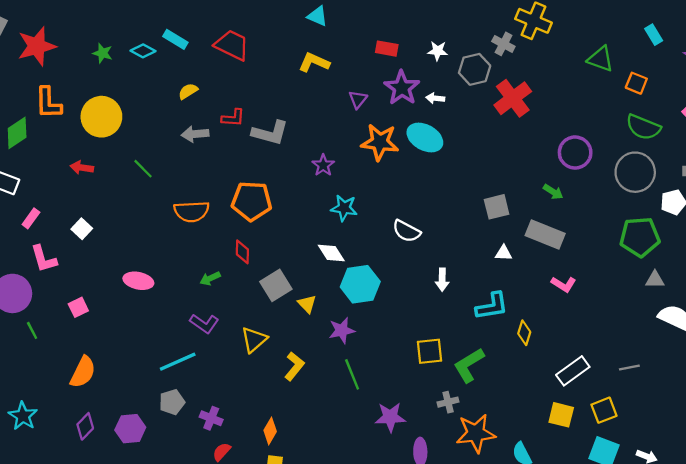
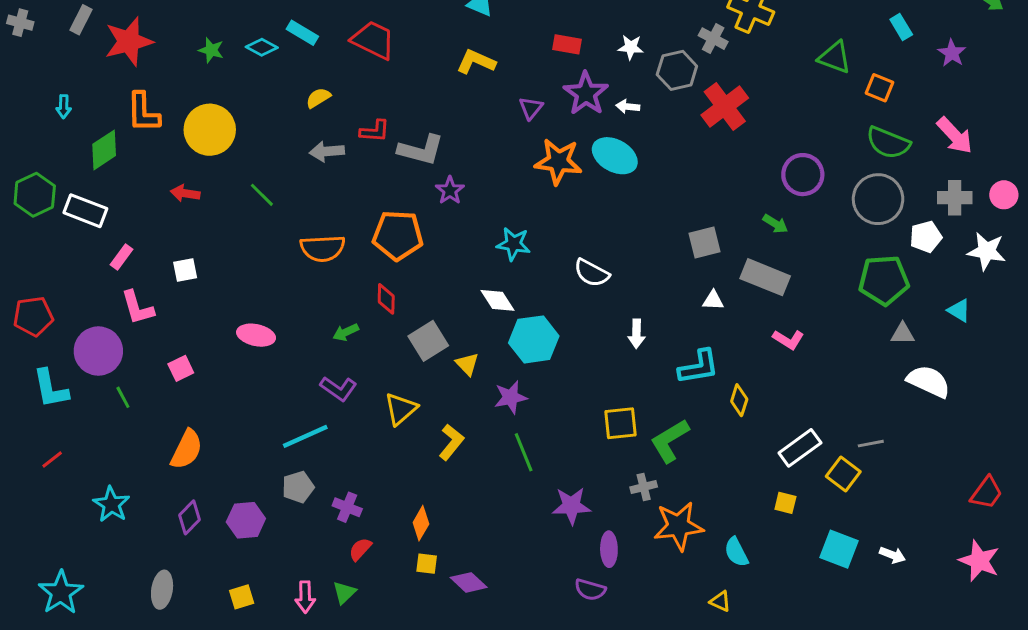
purple star: (323, 165) -> (450, 190), moved
white square: (82, 229) -> (185, 270), turned 36
yellow square: (604, 410) -> (843, 474), moved, turned -32
yellow square: (561, 415) -> (785, 503), size x0.7

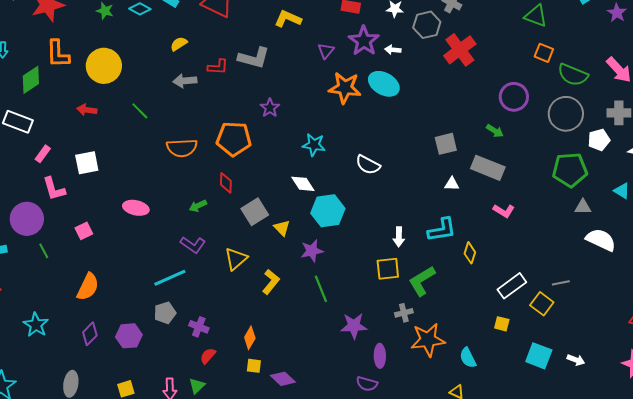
orange square: (879, 88) -> (544, 53), moved
gray L-shape: (421, 150) -> (254, 58), moved
white square: (185, 270) -> (87, 163), size x1.4
white arrow: (636, 334) -> (399, 237), moved

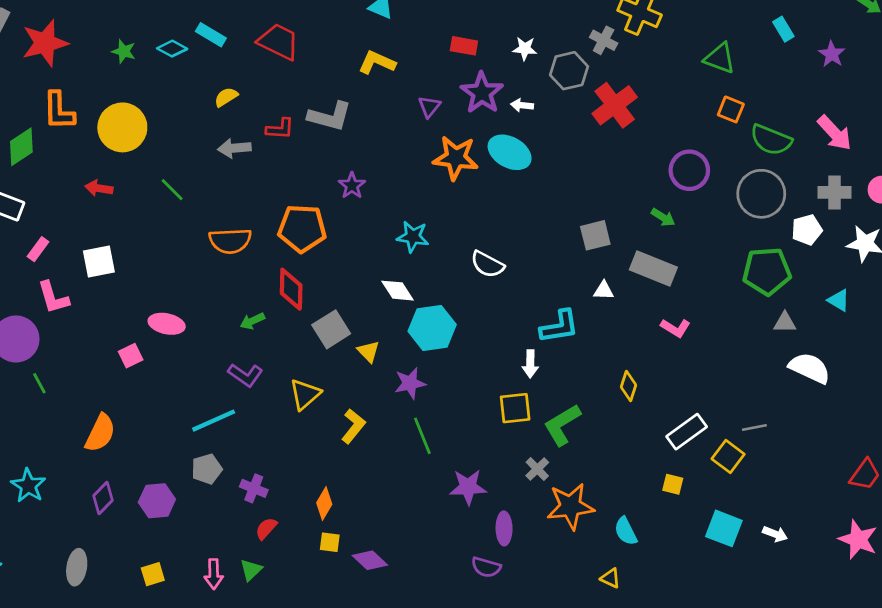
red diamond: (226, 183) -> (291, 289), size x1.4
cyan L-shape: (442, 230) -> (559, 327), moved
pink square: (84, 231) -> (131, 356), moved
gray cross: (404, 313) -> (537, 469), turned -30

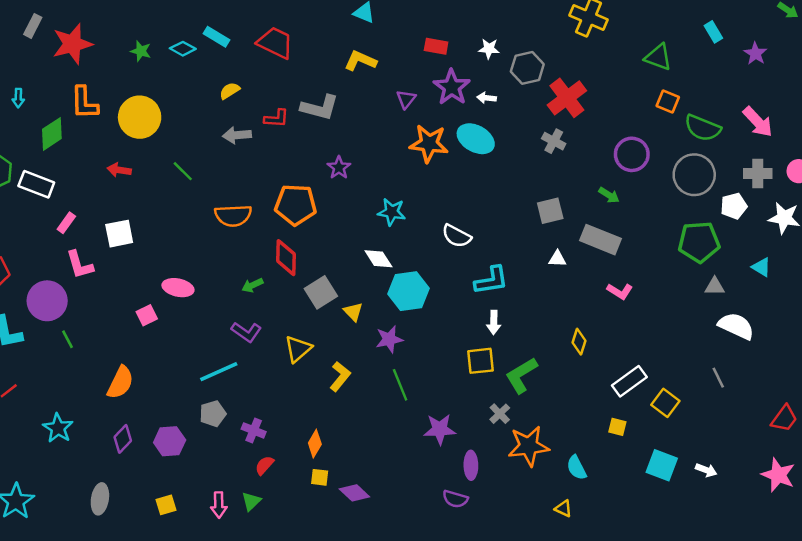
gray cross: (604, 40) -> (554, 141), moved
cyan L-shape: (559, 327) -> (491, 280), moved
gray line: (754, 427) -> (718, 378), moved, turned 75

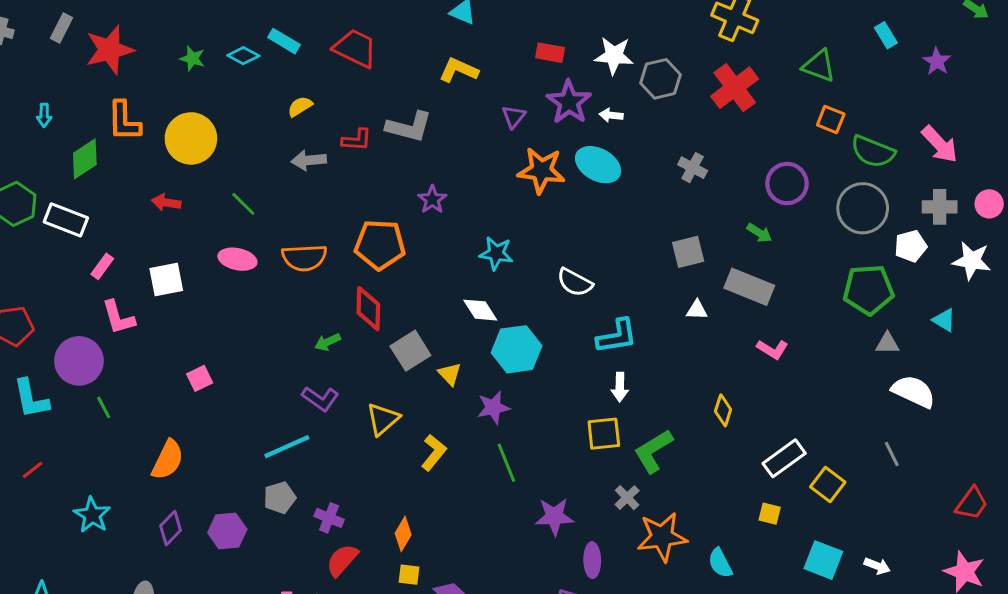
white star: (489, 49) -> (614, 56), size x1.5
red cross: (567, 98) -> (735, 88), moved
pink ellipse: (178, 288) -> (237, 259), moved
red semicircle: (264, 465) -> (342, 560), size x1.4

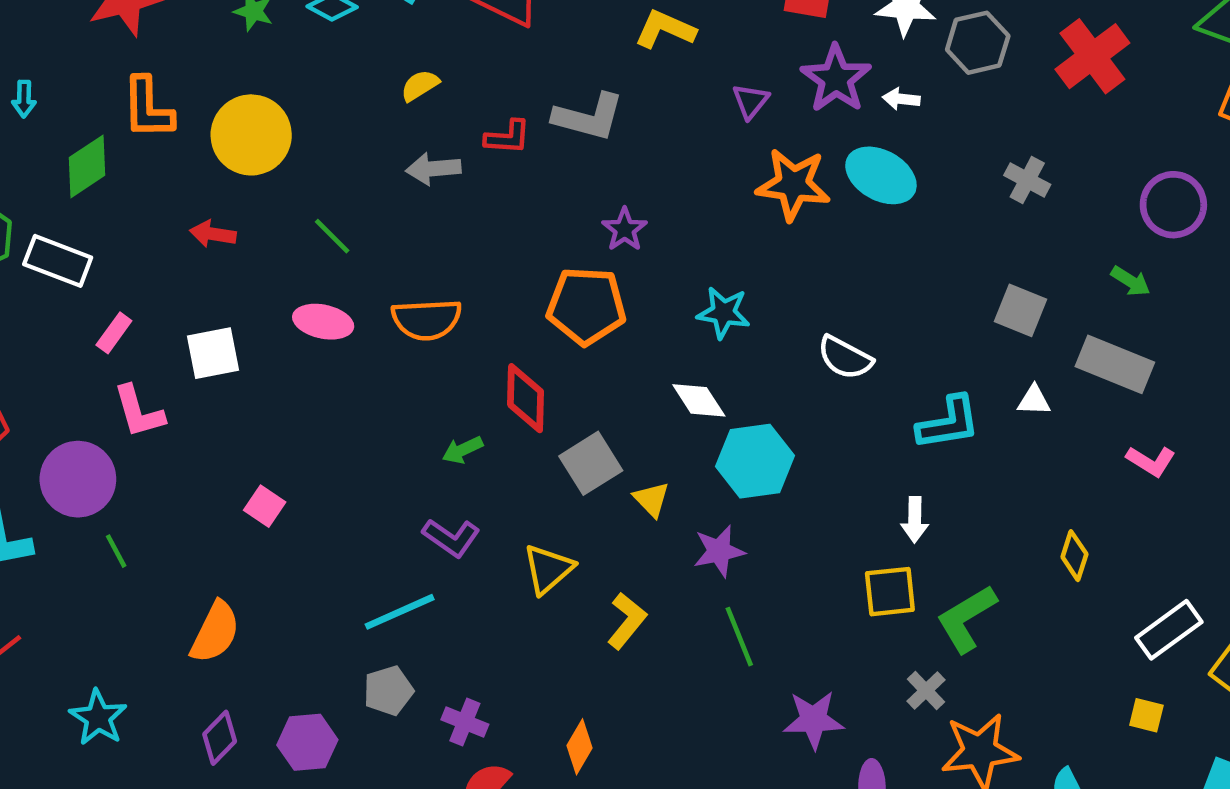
orange pentagon: (380, 245) -> (586, 306), moved
gray square: (688, 252) -> (1020, 310), turned 36
cyan L-shape: (617, 336) -> (948, 423), moved
pink square: (200, 378) -> (265, 506), turned -30

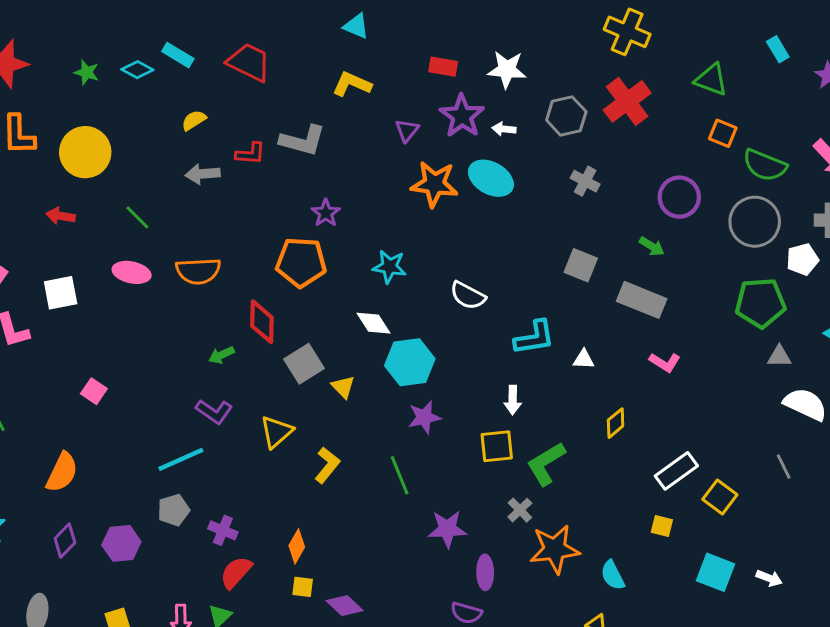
gray hexagon: (978, 43) -> (566, 116), moved
white triangle: (1034, 400) -> (584, 359), moved
purple star: (719, 551) -> (424, 417), moved
yellow diamond: (1074, 556) -> (616, 423), turned 32

